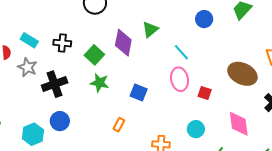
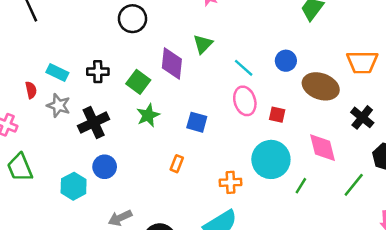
blue circle: (204, 19) -> (286, 61), moved
green star: (100, 83) -> (148, 115), turned -30
cyan circle: (196, 129) -> (271, 159), size x1.8

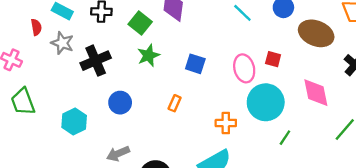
pink ellipse: (245, 101) -> (244, 68), moved
blue circle: (105, 167) -> (120, 103), moved
green line: (301, 186) -> (285, 138), moved

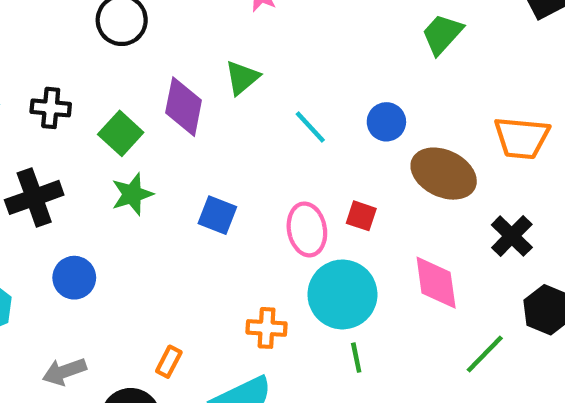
orange rectangle: (175, 103) -> (169, 362), moved
green line: (285, 138) -> (356, 358), moved, turned -49

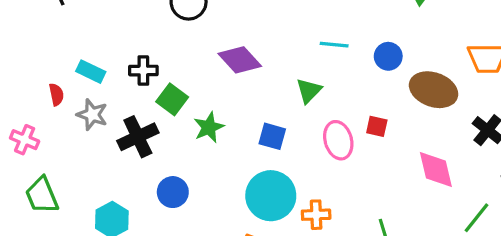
green triangle: (242, 78) -> (309, 91), moved
purple diamond: (184, 107) -> (240, 60), turned -48
cyan line: (310, 127) -> (334, 45), moved, turned -36
green square: (121, 133) -> (172, 99), moved
cyan circle: (342, 294) -> (271, 196), moved

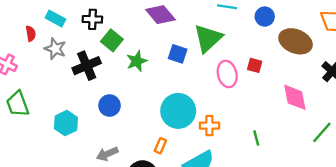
green triangle: (309, 91) -> (208, 38), size x1.6
blue square: (272, 136) -> (178, 54), moved

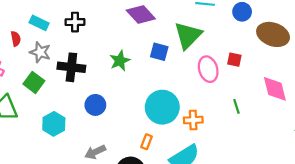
green square: (112, 40) -> (34, 82), moved
black cross: (87, 66) -> (71, 67), turned 32
green line: (256, 138) -> (236, 106), moved

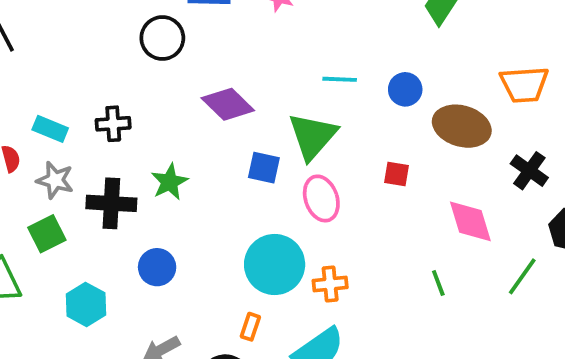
green star: (120, 61) -> (170, 182), moved
pink ellipse: (208, 69) -> (321, 198), moved
green square: (34, 82) -> (47, 234), turned 30
green line: (236, 106) -> (438, 283), moved

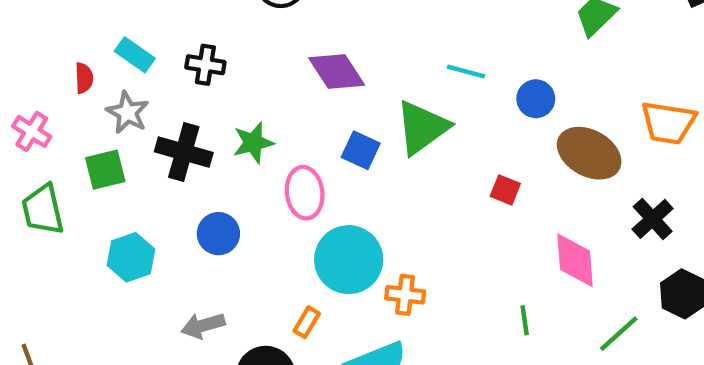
pink ellipse: (321, 198) -> (305, 193), moved

